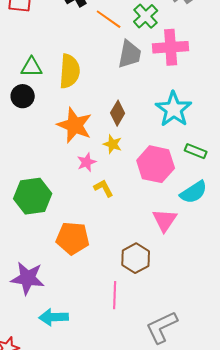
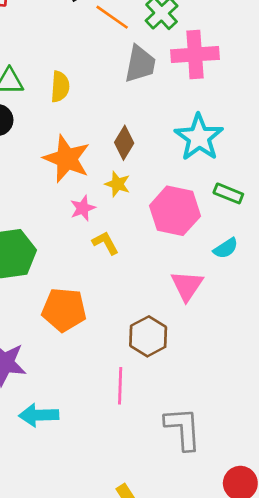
yellow semicircle: (70, 71) -> (60, 87), size x0.7
cyan semicircle: (194, 192) -> (226, 248), size x0.7
gray L-shape: (162, 327) -> (183, 429), turned 111

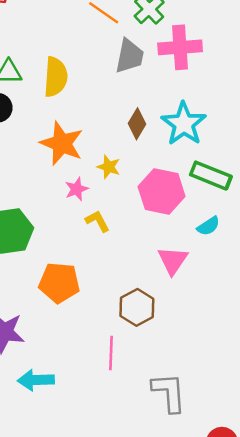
yellow semicircle: (60, 87) -> (56, 77), size x1.4
brown diamond: (124, 143) -> (137, 124), moved
green rectangle: (228, 193) -> (211, 176), size x1.5

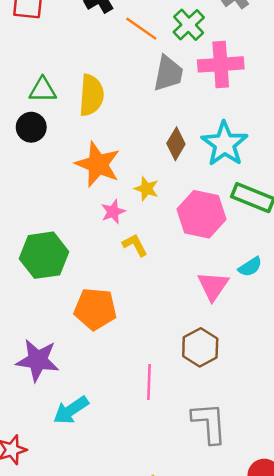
cyan semicircle: (208, 226) -> (250, 267), moved
brown hexagon: (137, 307) -> (200, 347), moved
cyan arrow: (36, 380) -> (71, 410), turned -32

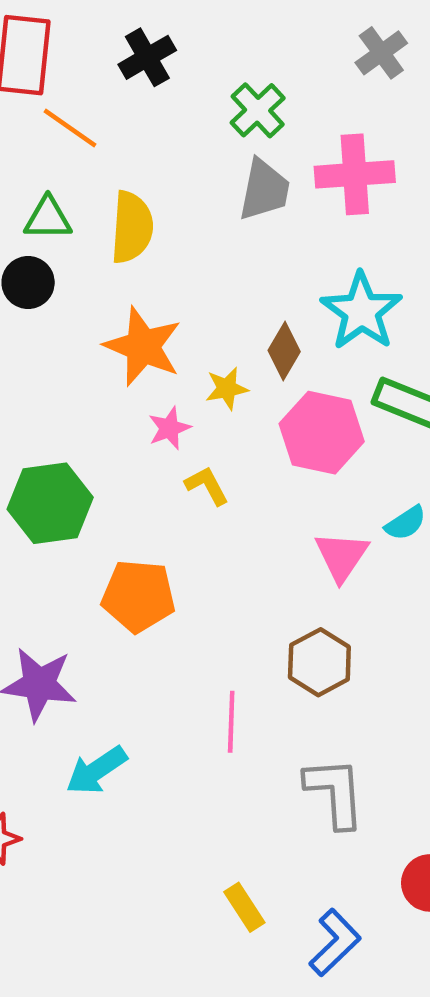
green cross: (189, 25) -> (258, 110), moved
orange line: (141, 29) -> (70, 128), moved
brown diamond: (176, 144) -> (284, 351), moved
yellow star: (146, 189) -> (227, 388), turned -30

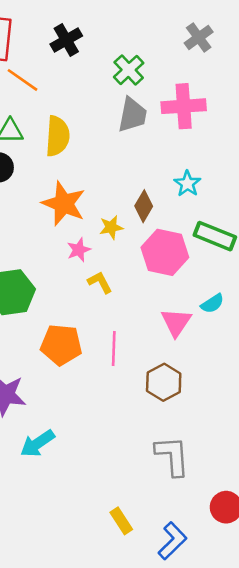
cyan star: (361, 311) -> (187, 184), size x0.6
pink line: (231, 722) -> (114, 349), moved

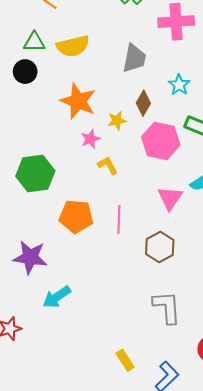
gray trapezoid: (132, 115) -> (134, 58), moved
yellow semicircle: (57, 136) -> (73, 46), turned 72

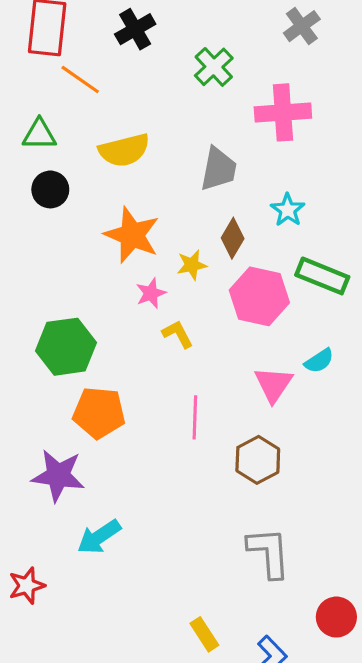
green triangle: (34, 42) -> (39, 134), moved
orange pentagon: (76, 216) -> (99, 413), moved

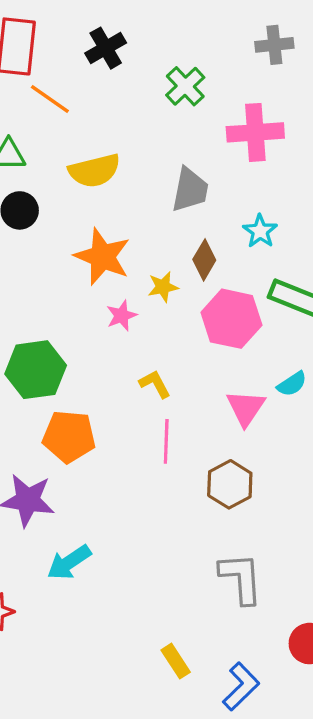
gray cross: (302, 26) -> (274, 45), turned 30
yellow L-shape: (178, 334) -> (155, 384), moved

